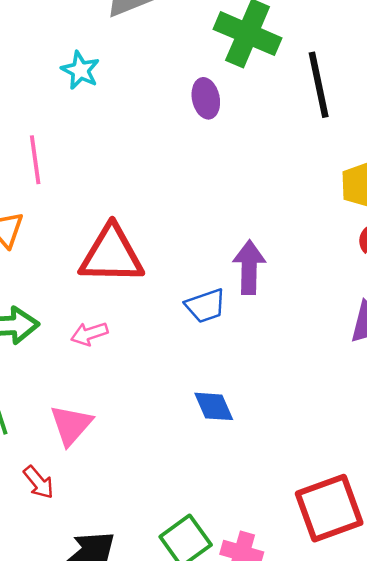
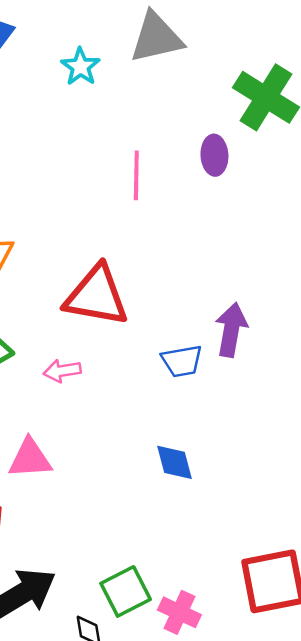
cyan star: (80, 70) -> (80, 67), moved
pink line: (35, 160) -> (136, 175), moved
pink triangle: (71, 425) -> (30, 459), turned 36

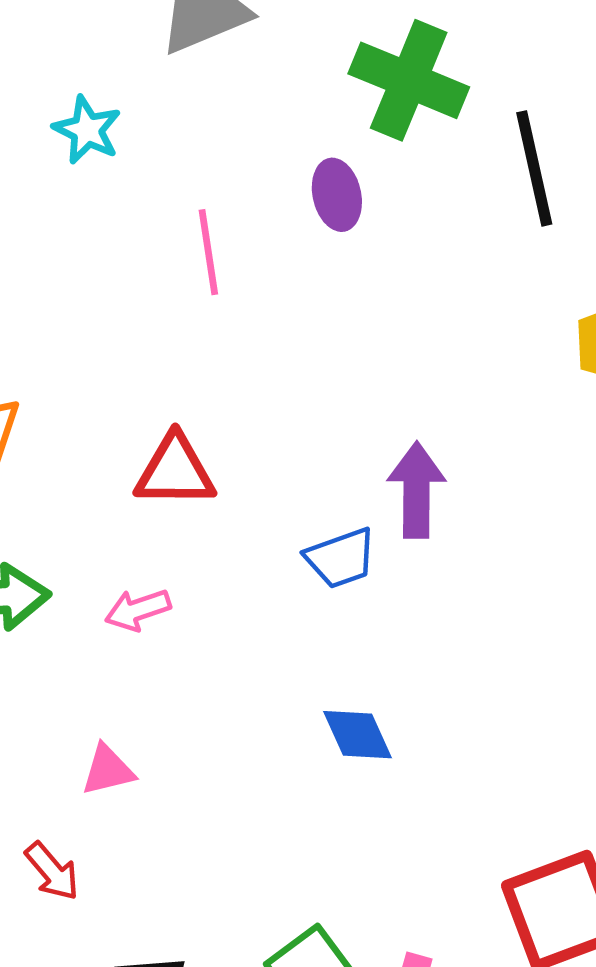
cyan star: (80, 67) -> (87, 130), moved
red triangle: (97, 296) -> (175, 471), size x0.7
pink triangle: (30, 459) -> (108, 770), size x0.7

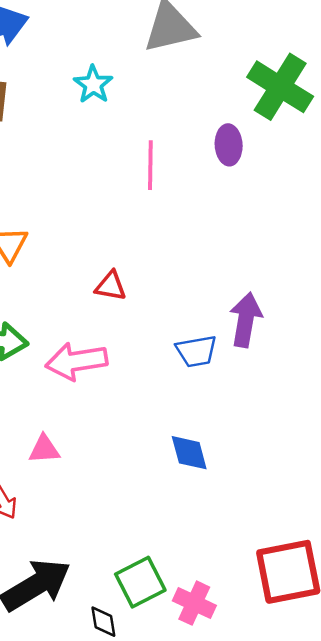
red triangle: (175, 471) -> (111, 286), size x0.7
pink arrow: (138, 610) -> (76, 361), size x1.6

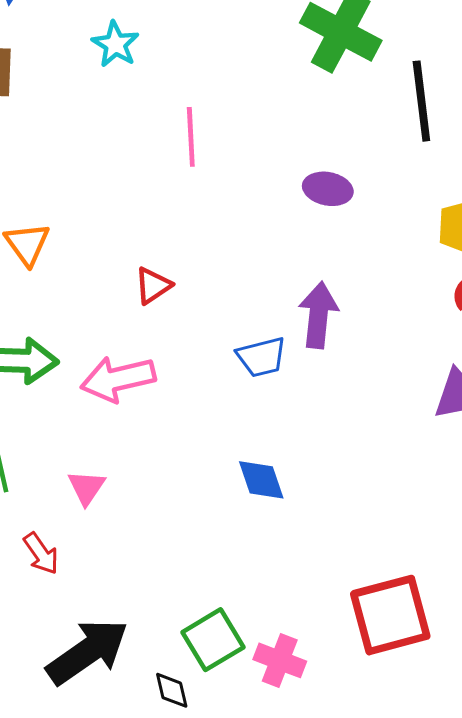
purple ellipse: (229, 145) -> (328, 189), moved, turned -72
red triangle: (111, 286) -> (153, 286), turned -40
pink triangle: (44, 449) -> (86, 487), turned -48

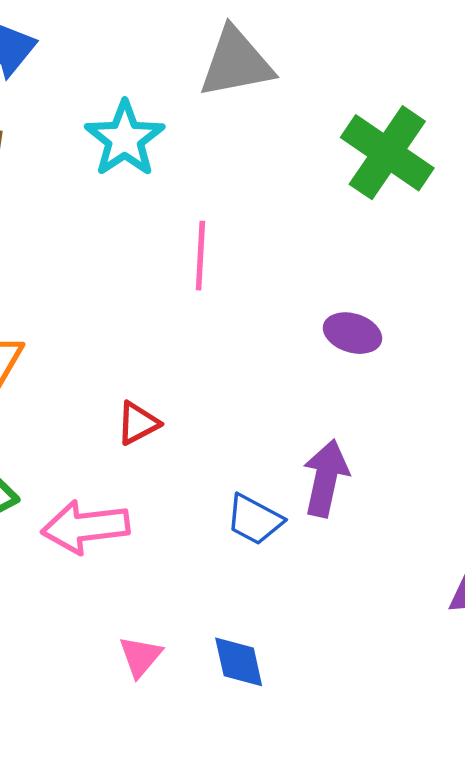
cyan star: (115, 44) -> (125, 139), size x1.4
blue trapezoid: (261, 357) -> (255, 520), turned 36
pink triangle: (86, 487) -> (140, 656), moved

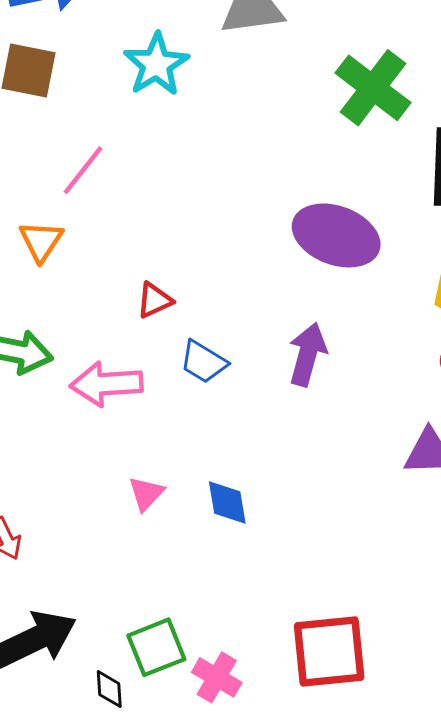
pink line: (200, 256) -> (83, 170), moved, turned 32
purple ellipse: (352, 333) -> (336, 235), size x1.8
blue trapezoid: (255, 520) -> (203, 362), moved

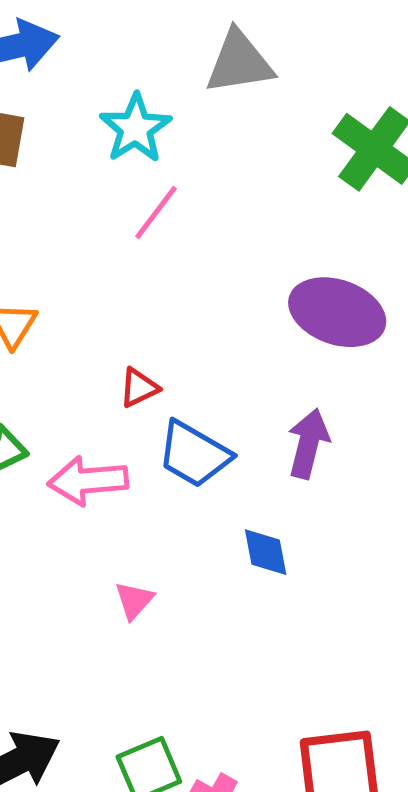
pink line: (83, 170) -> (156, 212), moved
blue trapezoid: (203, 362) -> (194, 454), size x1.4
blue diamond: (227, 502) -> (266, 552), moved

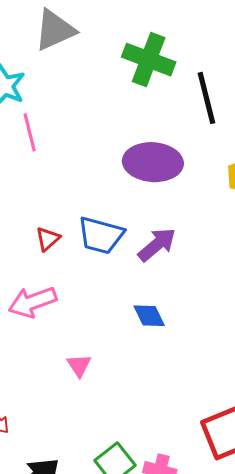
pink line: (156, 212) -> (30, 132), turned -36
purple arrow: (308, 444) -> (157, 245), turned 51
blue trapezoid: (194, 454) -> (101, 235), moved

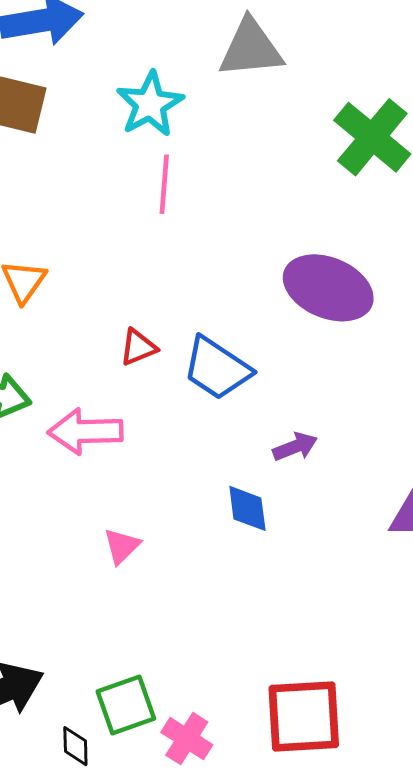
purple arrow: (157, 245) -> (295, 447), moved, size x0.7

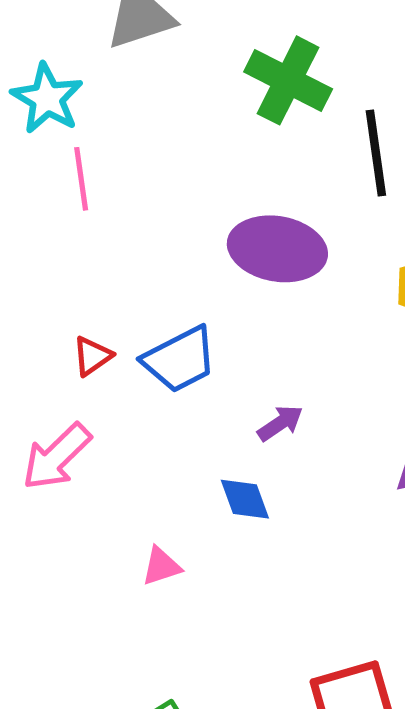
blue trapezoid: (217, 368) -> (180, 359), turned -48
pink arrow: (85, 431) -> (57, 457), turned -30
pink triangle: (122, 546) -> (161, 566), moved, turned 39

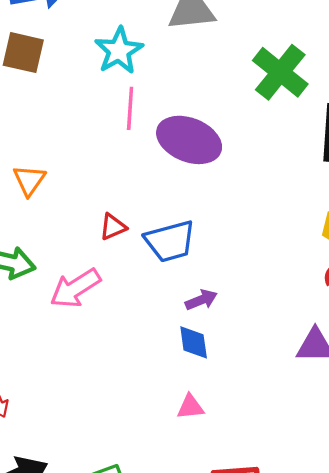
purple ellipse: (277, 249) -> (189, 140), moved
purple arrow: (280, 423) -> (201, 300), moved
pink triangle: (161, 566) -> (190, 407), moved

